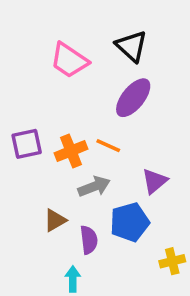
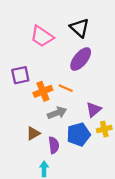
purple square: (27, 144) -> (20, 75), moved
yellow cross: (172, 261) -> (104, 129), moved

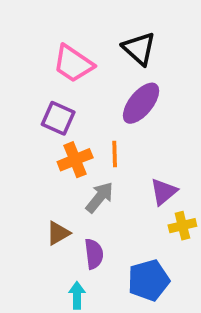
purple square: (20, 75) -> (58, 118), moved, turned 36
orange line: (66, 88) -> (115, 154), turned 64
gray arrow: (57, 113) -> (100, 197), turned -30
blue pentagon: (78, 134) -> (149, 280), moved

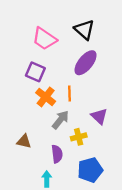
orange cross: (75, 160) -> (46, 97), turned -30
purple triangle: (164, 192) -> (99, 116), turned -36
yellow cross: (182, 226) -> (79, 137), moved
brown triangle: (58, 233) -> (24, 141), moved, turned 42

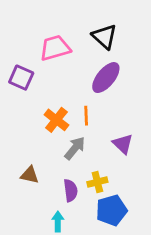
pink trapezoid: (44, 39) -> (55, 48), turned 130
purple square: (35, 72) -> (21, 78), moved
yellow cross: (79, 137) -> (97, 182), moved

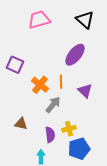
black triangle: (104, 37) -> (85, 20), moved
pink trapezoid: (55, 48) -> (39, 20), moved
purple square: (21, 78) -> (15, 65), moved
purple triangle: (123, 144) -> (85, 91), moved

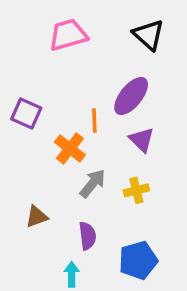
orange line: (61, 82) -> (94, 120), moved
purple triangle: (85, 91) -> (142, 140), moved
brown triangle: (21, 124) -> (37, 217), turned -32
yellow cross: (69, 129) -> (136, 190), moved

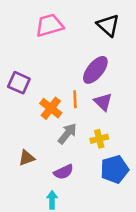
orange line: (94, 120) -> (75, 99), moved
purple semicircle: (87, 236) -> (64, 172), turned 72
blue pentagon: (138, 260) -> (115, 169), moved

